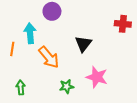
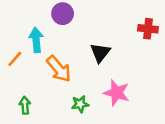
orange line: (12, 49) -> (15, 59), turned 32

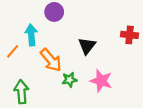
red cross: (148, 29) -> (130, 35), moved
green star: (80, 104) -> (69, 80), moved
green arrow: (25, 105) -> (21, 92), size x1.5

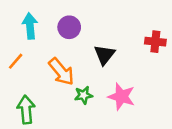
purple circle: (54, 12) -> (69, 27), moved
cyan arrow: (31, 35) -> (30, 26), moved

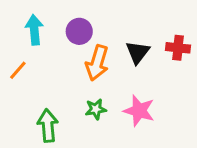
black triangle: (104, 55) -> (138, 52), moved
orange arrow: (61, 72) -> (97, 63), moved, turned 56
green arrow: (26, 110) -> (48, 126), moved

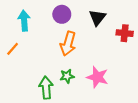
purple circle: (79, 31) -> (62, 14), moved
black triangle: (138, 52) -> (97, 17), moved
green arrow: (48, 126) -> (46, 88), moved

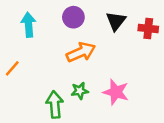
red cross: (125, 33) -> (148, 28), moved
orange arrow: (68, 44) -> (81, 52), turned -130
orange line: (13, 49) -> (12, 68), moved

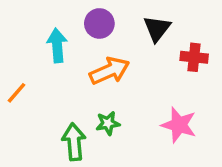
cyan arrow: (28, 25) -> (57, 45), moved
red cross: (148, 28) -> (194, 57), moved
pink star: (116, 92) -> (179, 125), moved

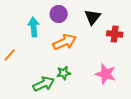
green arrow: (74, 142) -> (44, 84), turned 70

